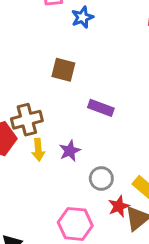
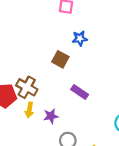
blue star: (82, 17) -> (80, 38), moved
brown cross: (27, 120) -> (27, 87), turned 30

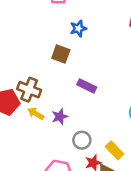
yellow arrow: (29, 110) -> (36, 113), turned 120

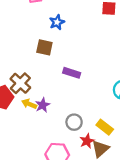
brown cross: (29, 90) -> (20, 83), turned 30
purple star: (60, 117) -> (43, 105), moved

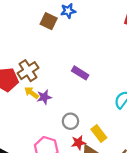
blue star: (57, 22) -> (68, 11), moved
brown square: (44, 47) -> (49, 21), moved

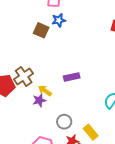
purple rectangle: (80, 73) -> (72, 77), turned -42
yellow arrow: (31, 93) -> (45, 91), moved

